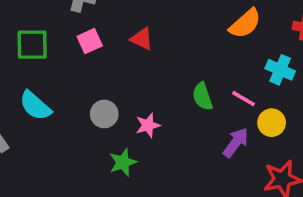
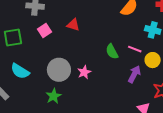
gray circle: (104, 114) -> (59, 70), size x1.5
green star: (123, 162) -> (54, 96), moved

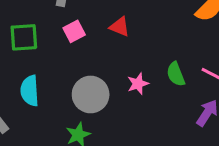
cyan semicircle: (20, 71) -> (30, 91), turned 48
pink star: (84, 72) -> (138, 84), moved

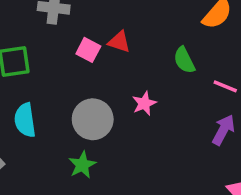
pink square: (74, 31) -> (88, 50), moved, turned -30
green semicircle: (176, 74) -> (184, 60), moved

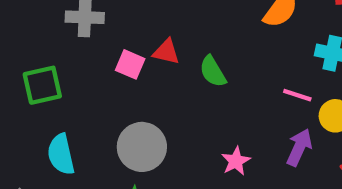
green semicircle: (184, 60) -> (213, 71), moved
pink star: (144, 103) -> (236, 161), moved

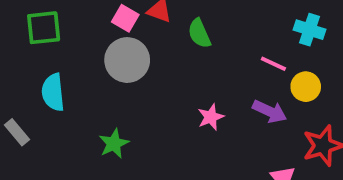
gray circle: (142, 147) -> (127, 60), moved
purple arrow: (299, 147) -> (270, 111), turned 84

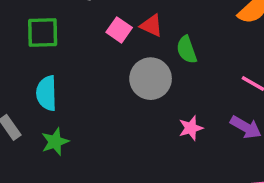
gray circle: (127, 60) -> (151, 79), moved
green star: (114, 144) -> (55, 142), moved

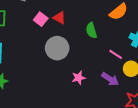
green semicircle: (187, 50) -> (91, 30), moved

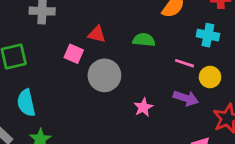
pink square: (41, 19) -> (74, 54), moved
green semicircle: (91, 30) -> (144, 40), turned 126

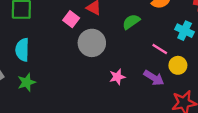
green semicircle: (144, 40) -> (131, 22), turned -54

